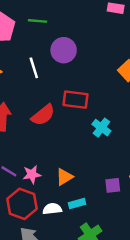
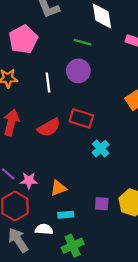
green line: (38, 21) -> (82, 42), moved
white semicircle: (52, 209) -> (44, 229), moved

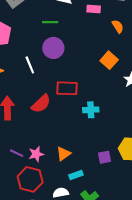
cyan cross: (101, 149) -> (91, 110), turned -35

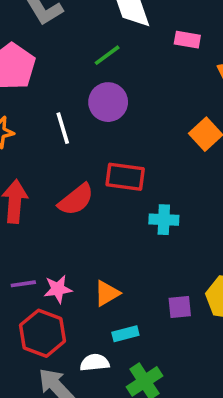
green line: (50, 22) -> (107, 55), turned -42
purple line: (17, 153) -> (23, 284), turned -40

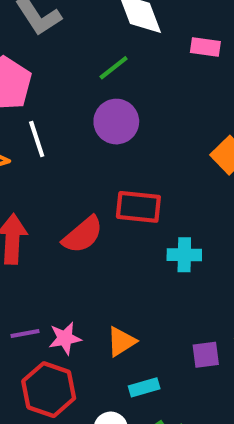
white line: (63, 128) -> (37, 139), moved

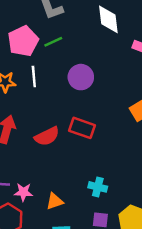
green line: (114, 68) -> (53, 42), moved
cyan cross: (184, 255) -> (98, 187), moved

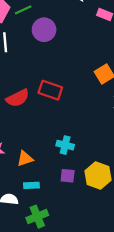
purple circle: (81, 77) -> (44, 30), moved

